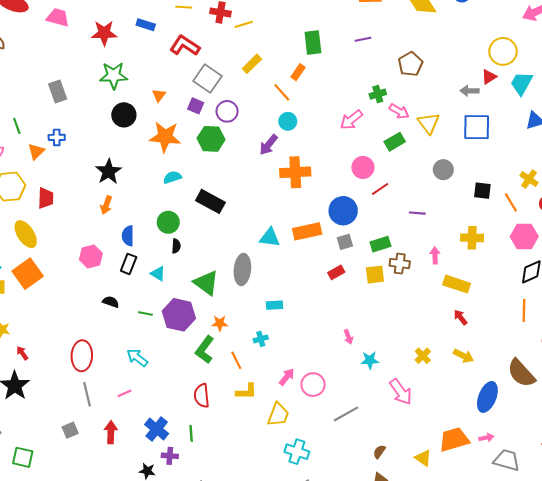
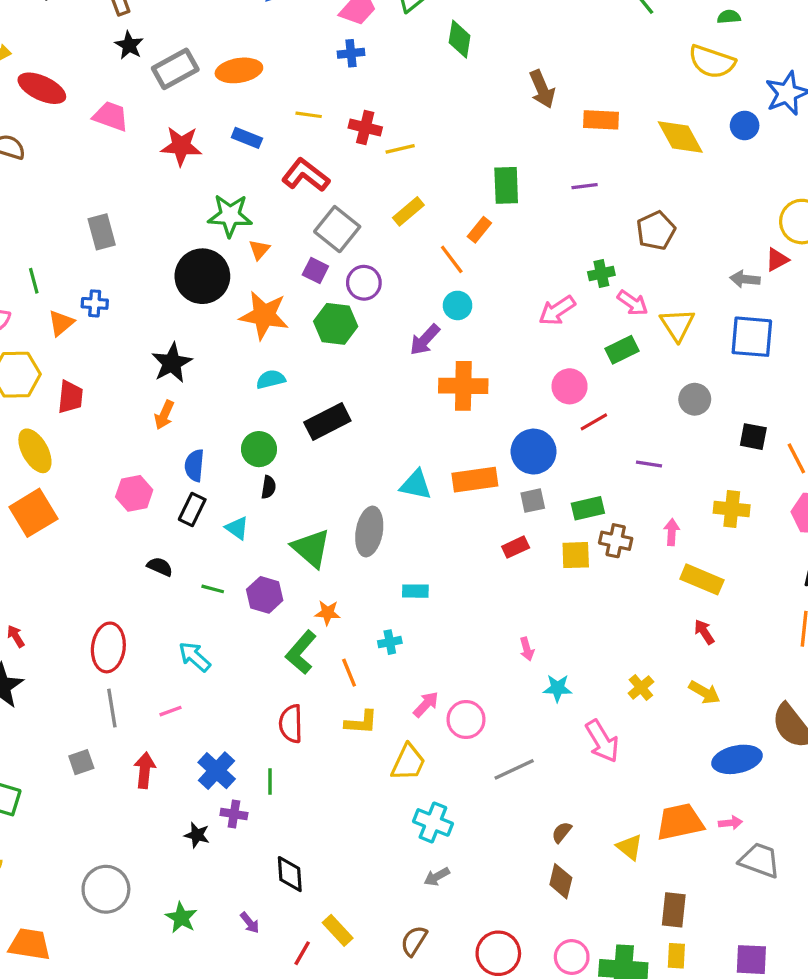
green star: (114, 76) -> (230, 215), moved
black circle: (124, 115) -> (202, 276), size x1.4
black rectangle: (210, 201) -> (327, 421), turned -60
purple hexagon: (179, 315) -> (265, 595), size x0.7
blue ellipse: (487, 397) -> (737, 759), turned 52

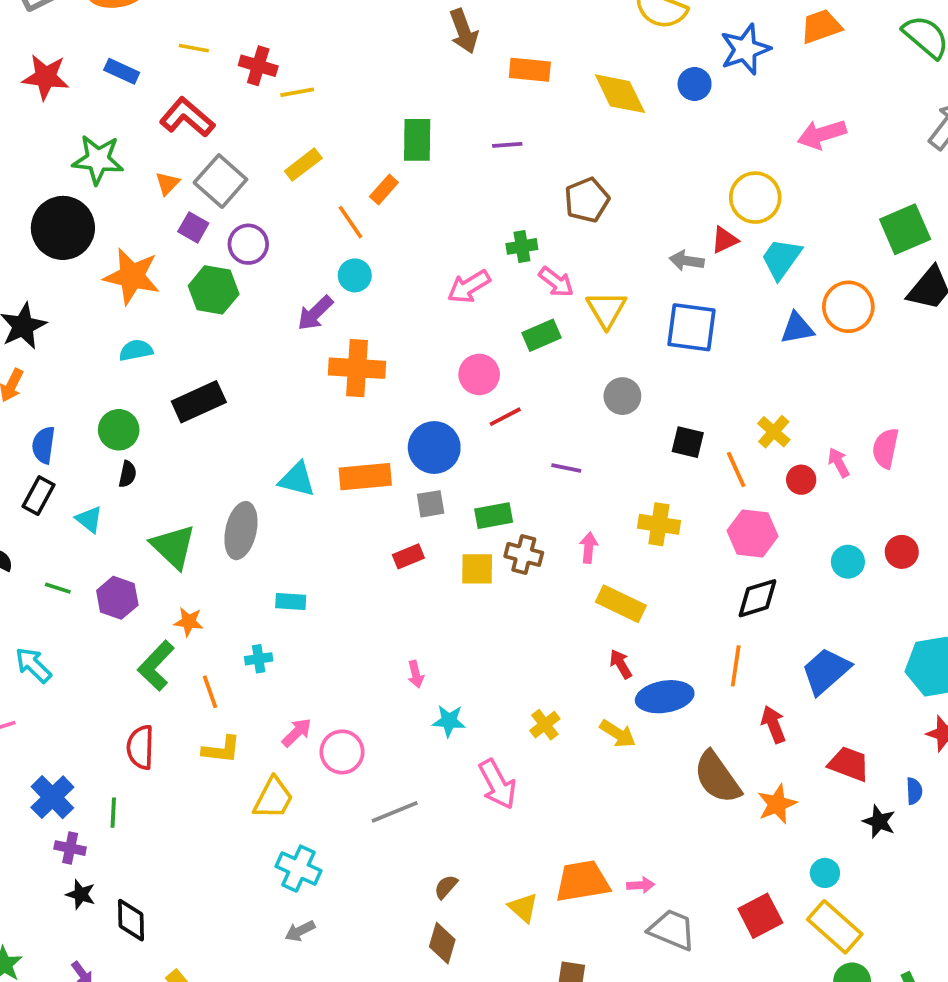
orange triangle: (259, 250) -> (167, 183), moved
blue ellipse: (737, 759) -> (665, 697), moved
black star: (197, 835) -> (81, 894), moved

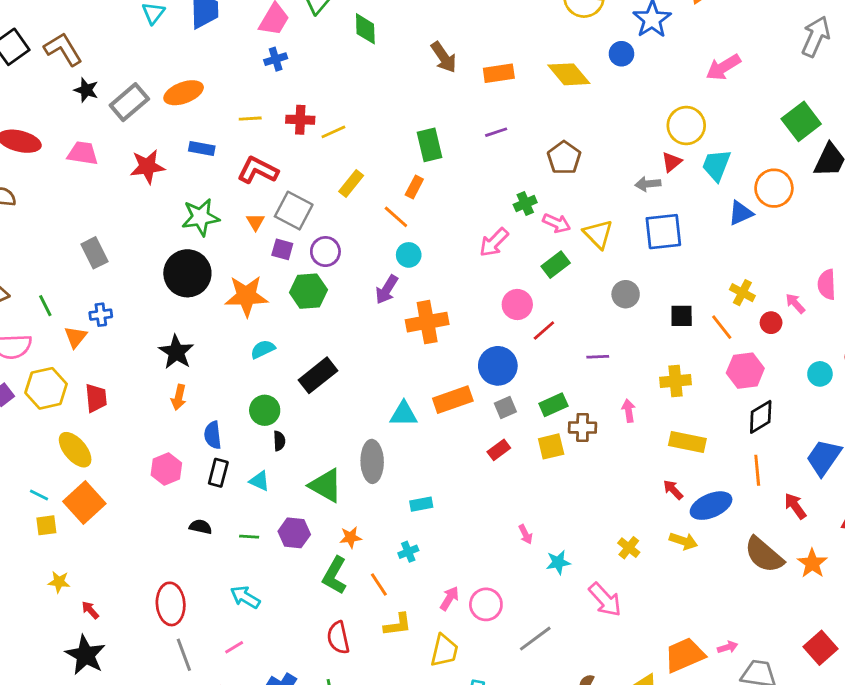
yellow rectangle: (621, 604) -> (687, 442), moved

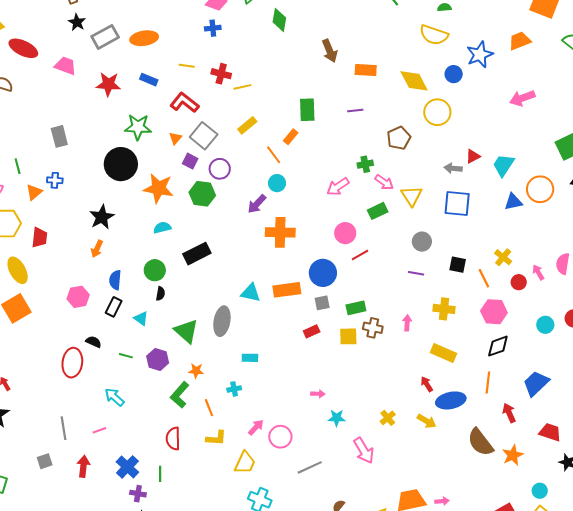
yellow circle: (686, 125) -> (437, 112), moved
purple line: (598, 357) -> (416, 273), moved
pink arrow: (526, 534) -> (318, 394), turned -72
red ellipse: (171, 604) -> (72, 363), moved

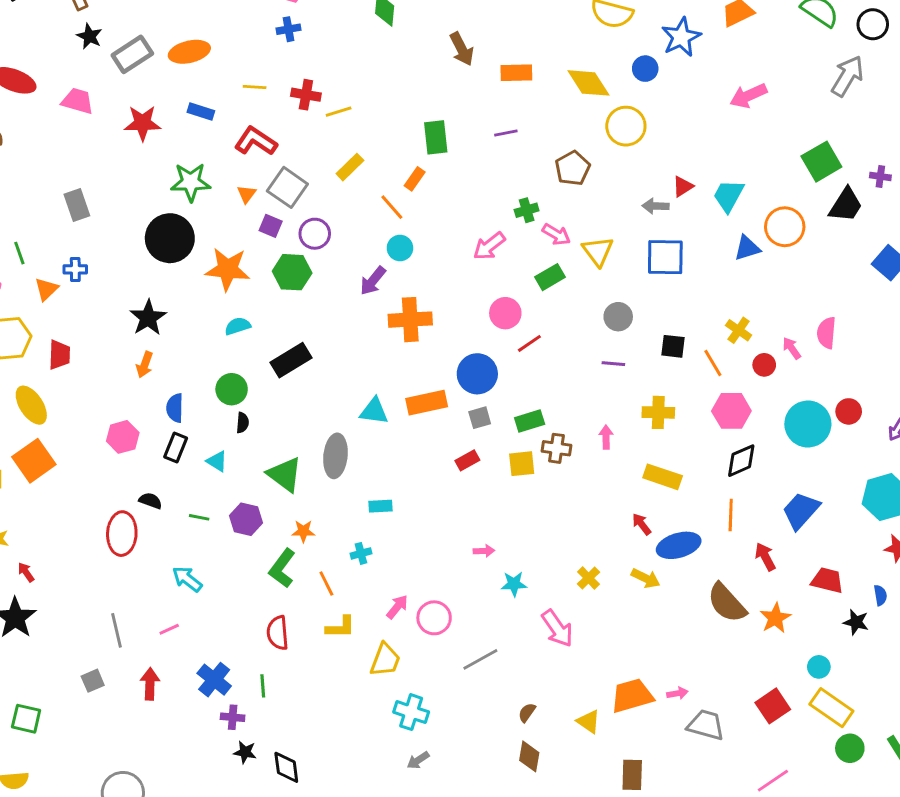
cyan circle: (545, 325) -> (808, 424), size x1.8

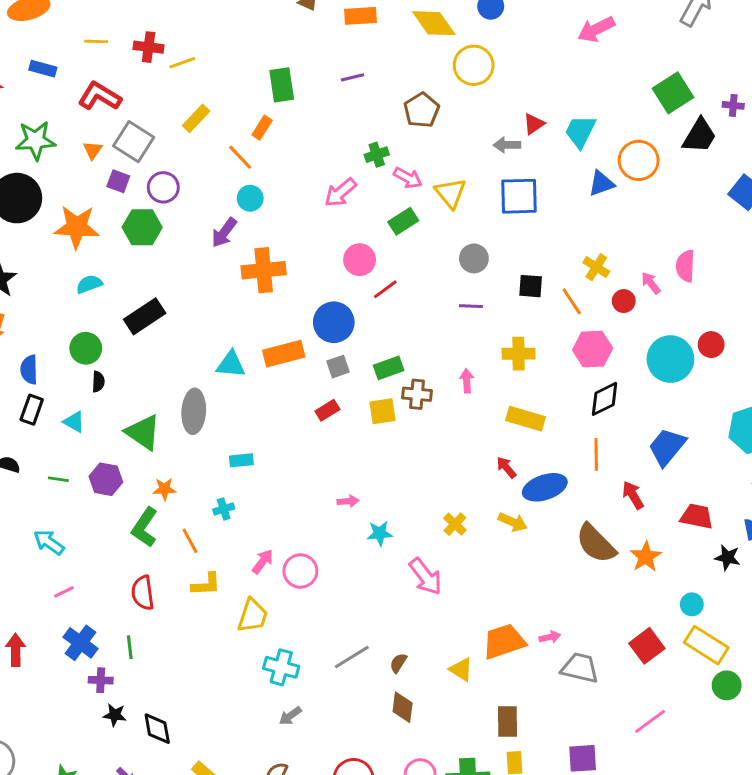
pink line: (169, 629) -> (64, 592), moved
gray line: (480, 659) -> (352, 657), moved

